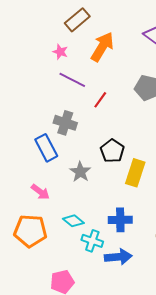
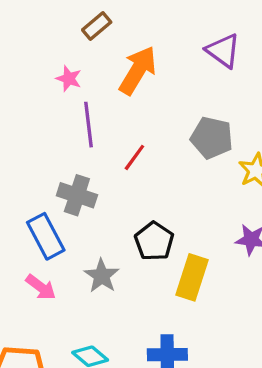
brown rectangle: (77, 20) -> (97, 26), size x0.7
purple line: (72, 80) -> (88, 125), turned 56
pink arrow: (40, 192) -> (41, 287), moved

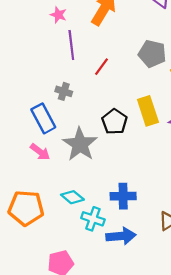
gray cross: (77, 195) -> (64, 91), size x0.7
gray star: (102, 276) -> (80, 144), size x1.5
yellow rectangle: (192, 277) -> (148, 111), moved, turned -36

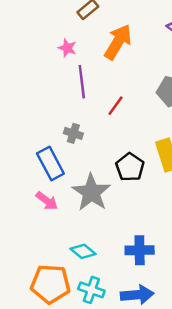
orange pentagon: (26, 208) -> (50, 284), moved
cyan cross: (93, 219) -> (91, 290), moved

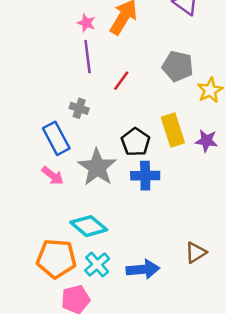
pink star: (67, 48) -> (86, 23), moved
blue cross: (140, 250) -> (145, 176), moved
cyan diamond: (83, 251) -> (89, 226), size x1.4
cyan cross: (91, 290) -> (97, 265), turned 30

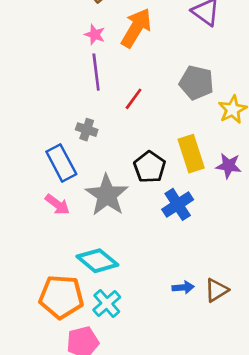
blue cross: (145, 176) -> (178, 204), moved, turned -32
blue arrow: (143, 269) -> (183, 287), moved, size x0.6

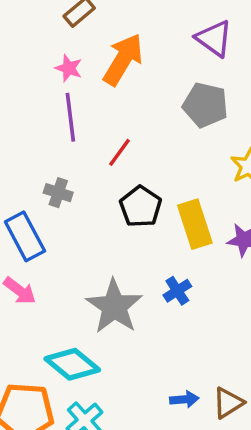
gray pentagon: (196, 83) -> (205, 105), moved
black pentagon: (150, 167) -> (141, 207), moved
gray star: (107, 195) -> (114, 306), moved
blue cross: (178, 204) -> (177, 291), size x0.7

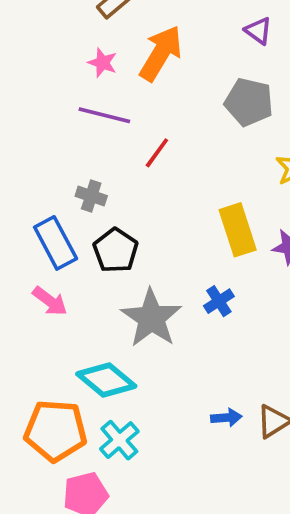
purple triangle: (214, 38) -> (258, 31), size x0.7
purple line: (70, 117) -> (104, 115), turned -69
black pentagon: (141, 207) -> (116, 250), moved

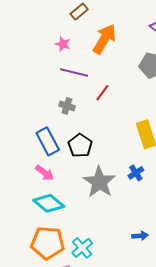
pink star: (102, 63) -> (63, 44), moved
gray cross: (91, 196) -> (67, 106), moved
cyan diamond: (106, 380) -> (49, 203), moved

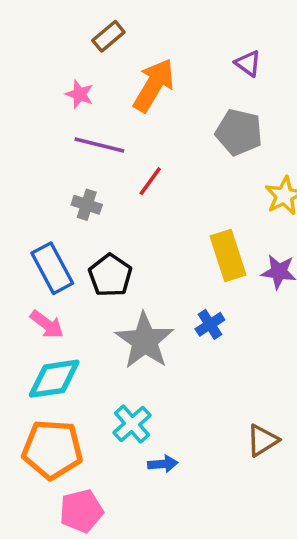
cyan diamond: (49, 203) -> (54, 379), turned -48
blue arrow: (140, 236) -> (163, 464), moved
cyan cross: (82, 248) -> (132, 424), moved

